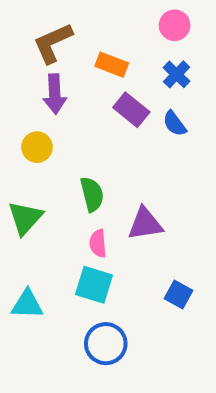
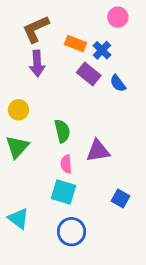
blue cross: (177, 74) -> (102, 50), moved
yellow circle: (37, 147) -> (19, 110), moved
cyan triangle: (27, 304) -> (19, 218), moved, turned 35

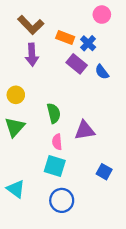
brown L-shape: (36, 29) -> (31, 25), turned -110

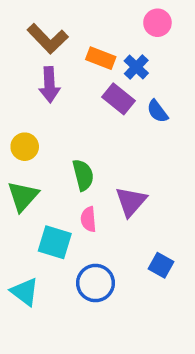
purple triangle: (85, 130) -> (131, 202), turned -40
cyan square: (55, 166) -> (55, 242), moved
blue circle: (62, 200) -> (95, 283), moved

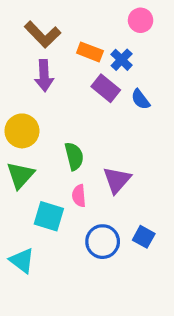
yellow circle: (25, 147) -> (22, 131), size x1.4
blue circle: (95, 283) -> (103, 242), moved

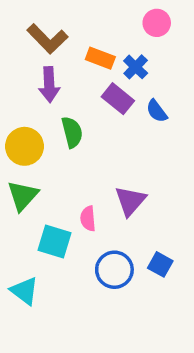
green semicircle: (74, 156) -> (72, 132), moved

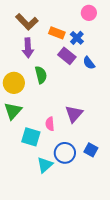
cyan triangle: (24, 291) -> (45, 165), moved, turned 42

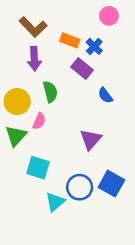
blue semicircle: (89, 63) -> (105, 95), moved
pink semicircle: (50, 124) -> (39, 121), moved, turned -152
blue square: (91, 150) -> (111, 184), size x1.5

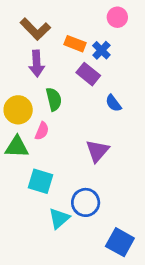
green triangle: (16, 136) -> (17, 147), turned 50
blue square: (111, 184) -> (120, 242), moved

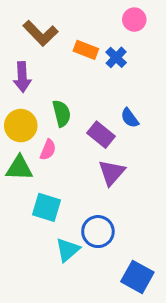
purple arrow: (37, 64) -> (22, 77), moved
purple rectangle: (88, 74) -> (101, 135), moved

